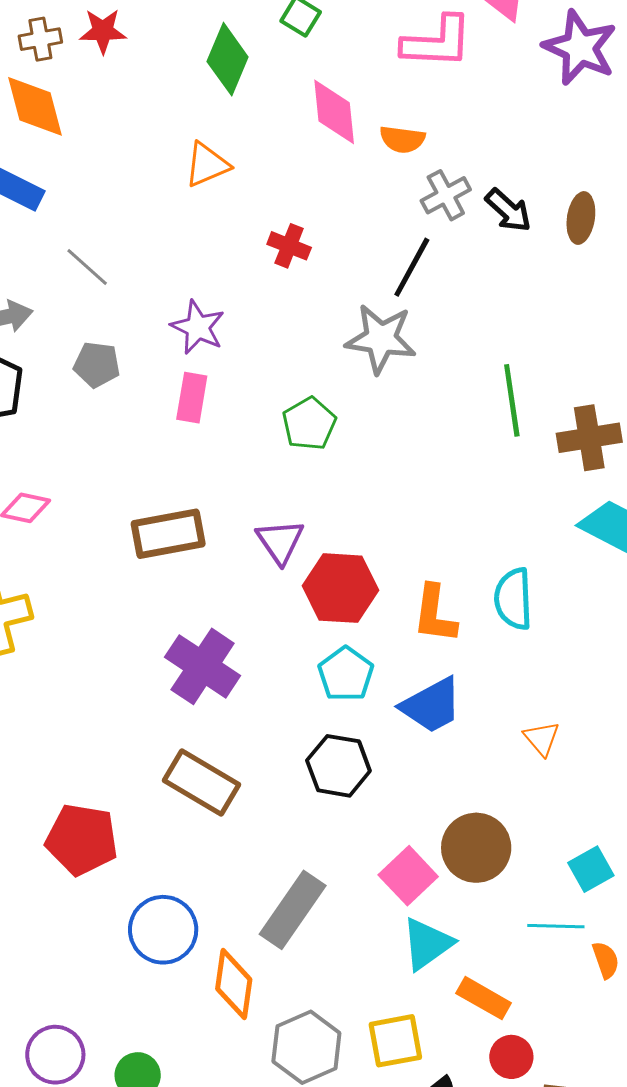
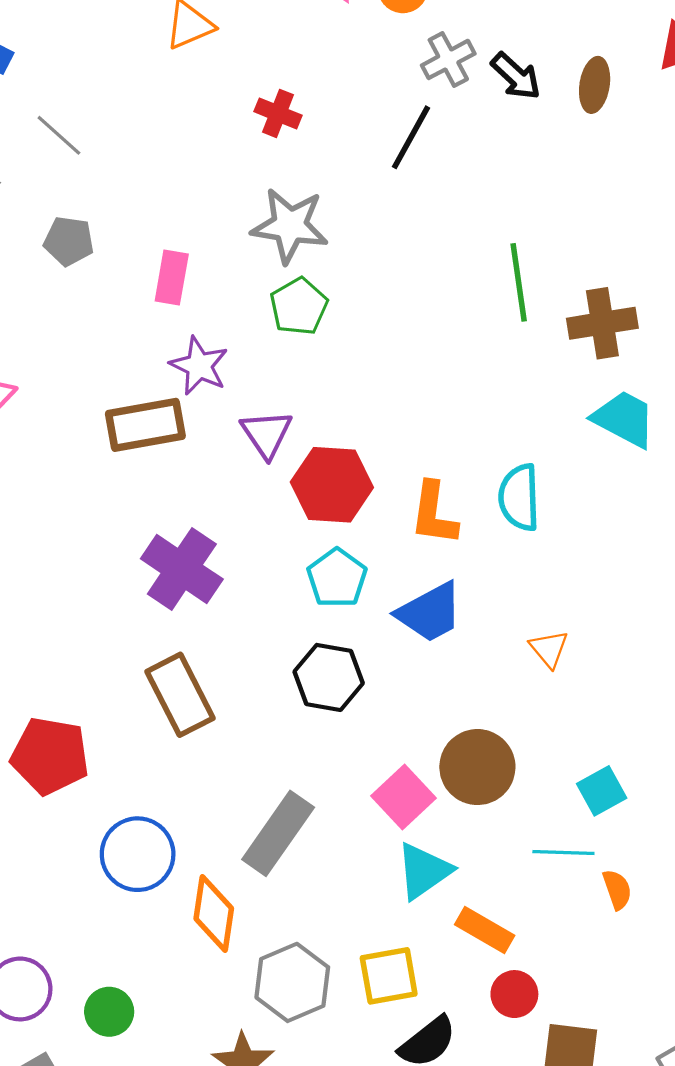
purple star: (198, 327) -> (199, 366), moved
gray star: (381, 339) -> (290, 226), moved
brown rectangle: (201, 783) -> (180, 695), turned 32

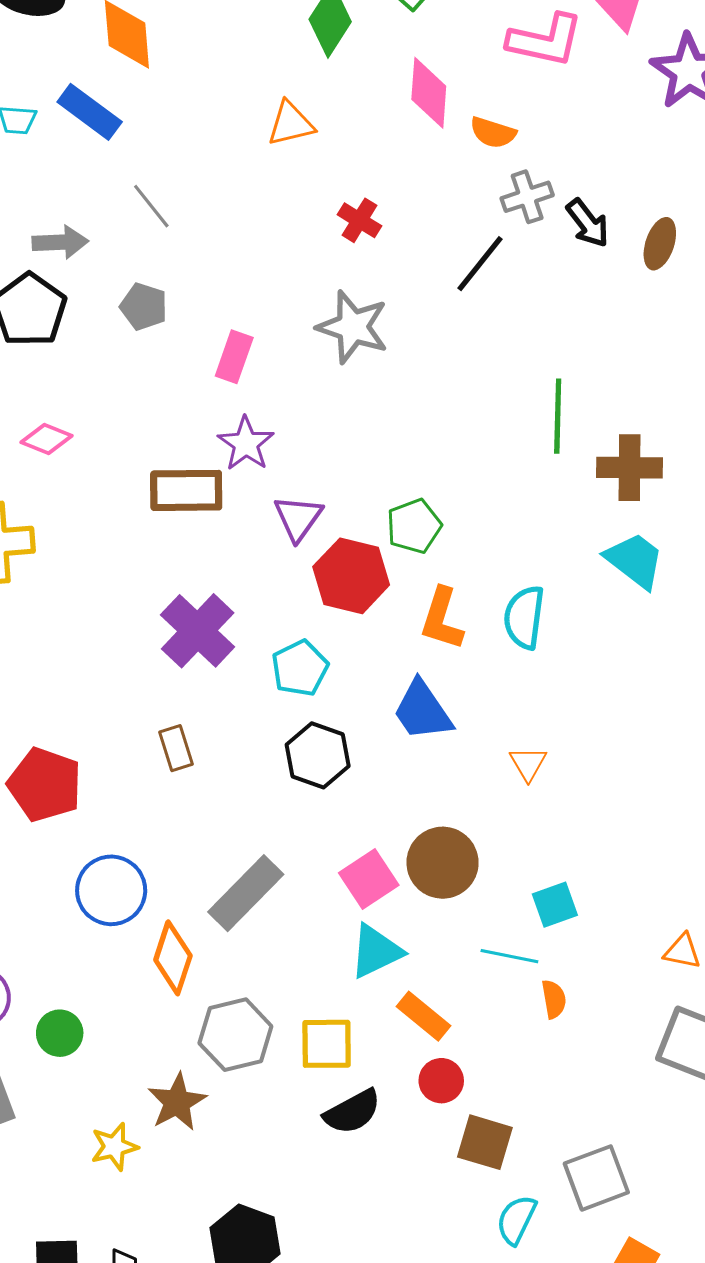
green pentagon: (299, 306) -> (414, 526), moved
cyan pentagon: (337, 578) -> (300, 668), moved
blue trapezoid: (430, 612) -> (422, 711), turned 74
brown rectangle: (180, 695) -> (176, 748), size x0.6

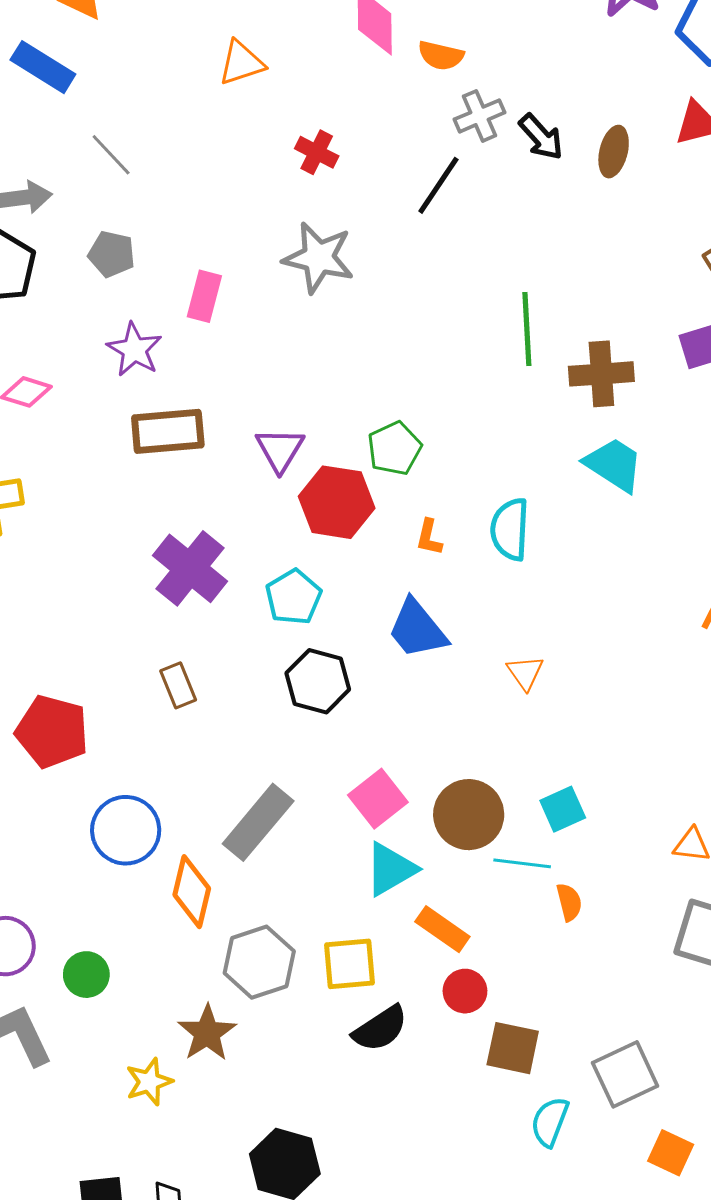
purple star: (246, 444) -> (134, 349), moved
orange L-shape: (442, 619) -> (429, 537), size x0.6
brown circle: (443, 863) -> (469, 815), moved

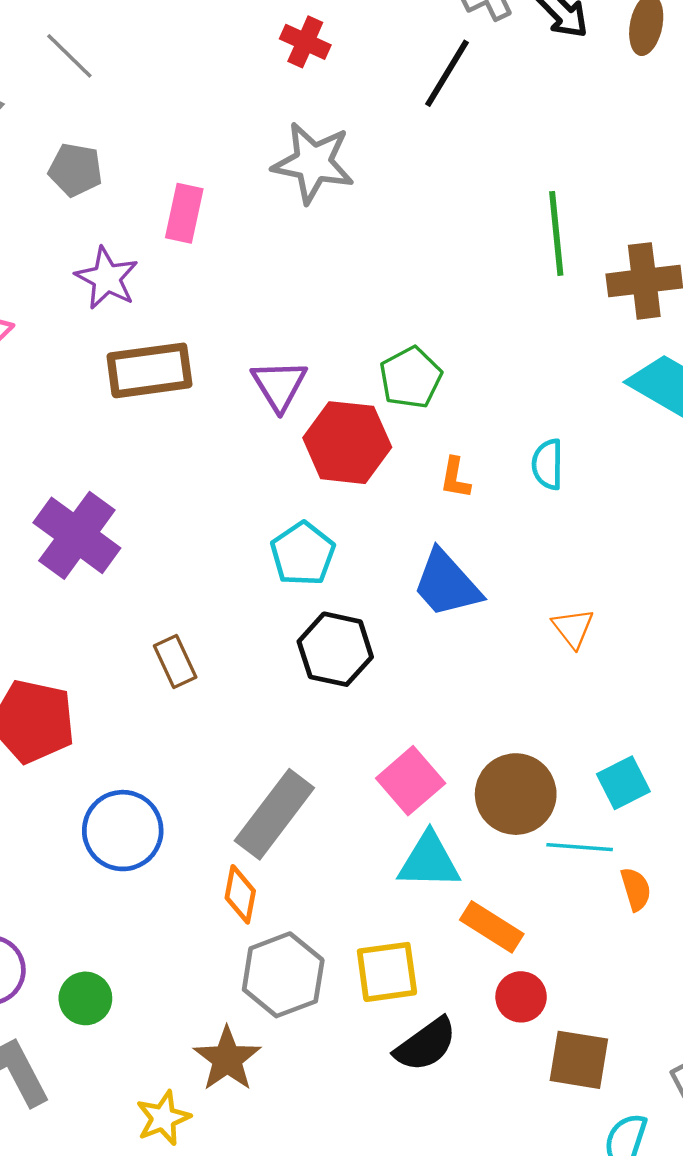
cyan semicircle: (510, 529) -> (548, 464), size x0.7
purple cross: (190, 568) -> (77, 535), moved
cyan triangle: (391, 869) -> (429, 861), turned 34
orange diamond: (192, 892) -> (240, 894), moved, size x0.7

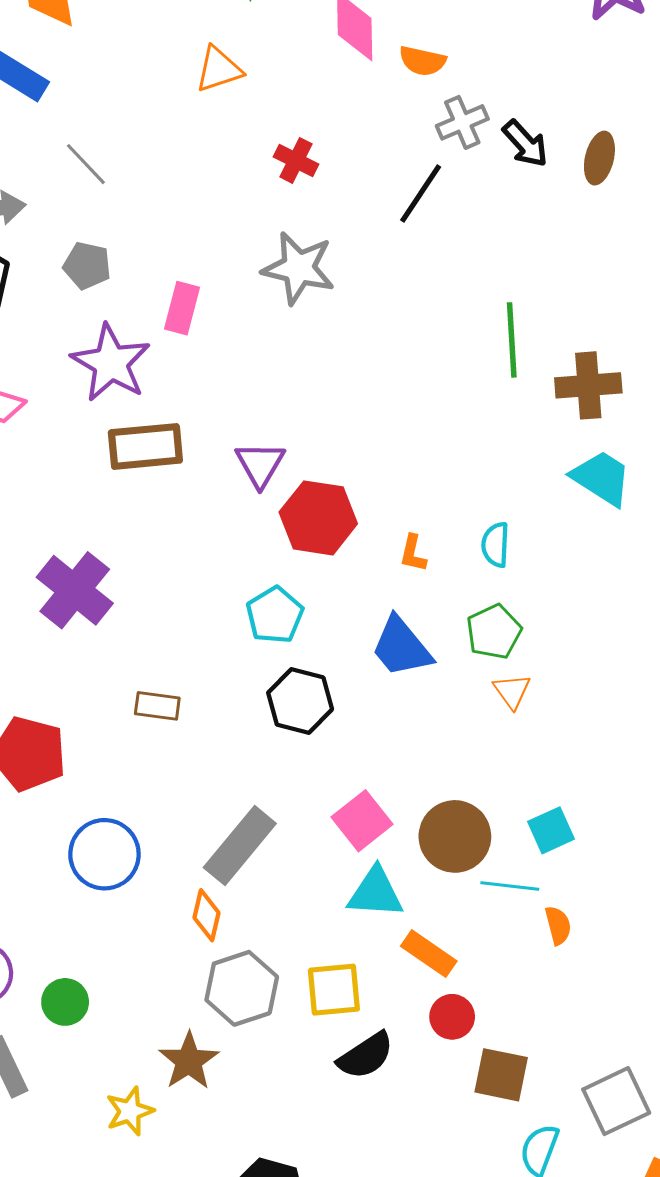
purple star: (107, 278) -> (111, 363), size x1.4
green pentagon: (411, 378) -> (494, 632), moved
brown rectangle: (175, 661) -> (157, 706), turned -60

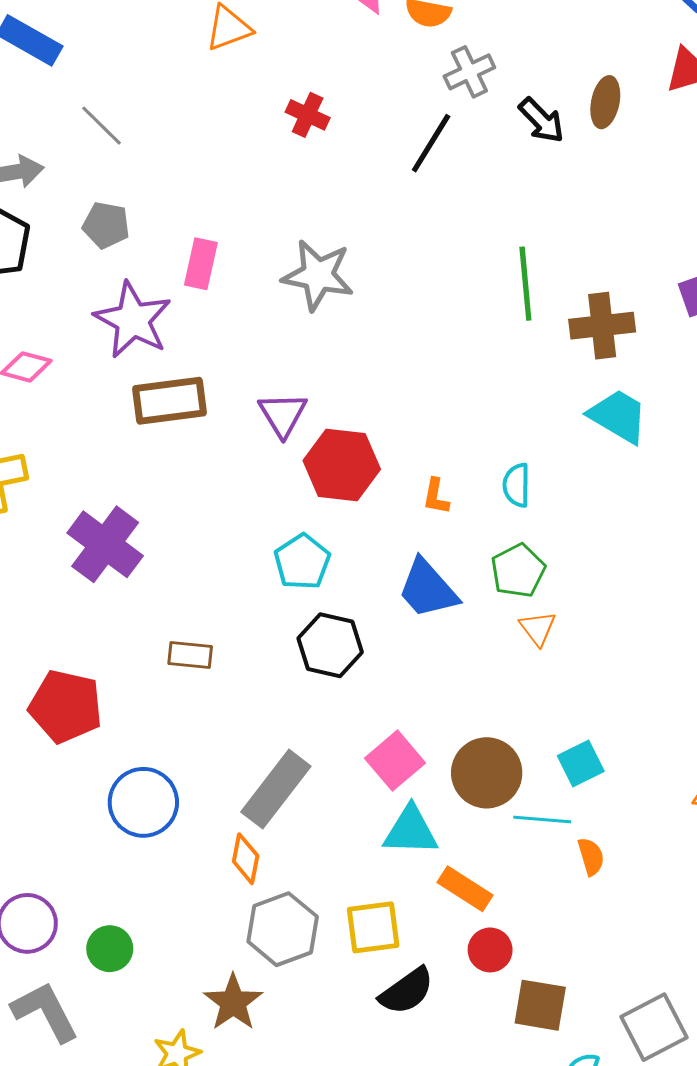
black arrow: (525, 144) -> (541, 120), moved
gray star: (298, 268) -> (318, 275), moved

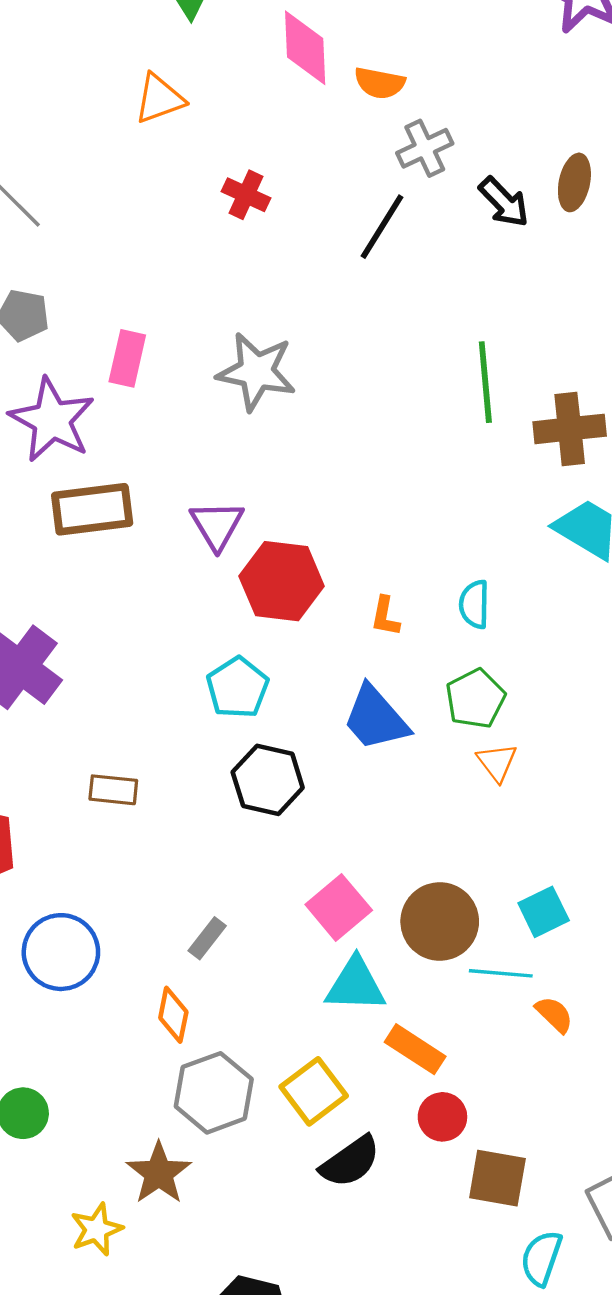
gray rectangle: (276, 789) -> (207, 938), size x0.5
orange semicircle: (591, 857) -> (554, 1014), turned -30
yellow square: (373, 927) -> (314, 1091), turned -30

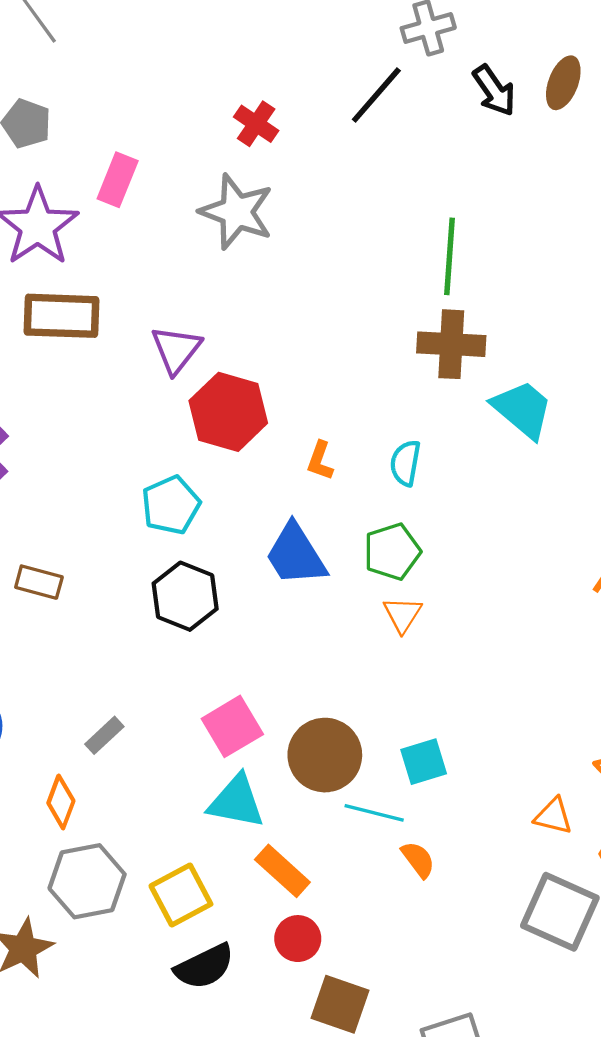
red cross: (246, 195) -> (256, 124), moved
brown cross: (570, 429) -> (451, 344), moved

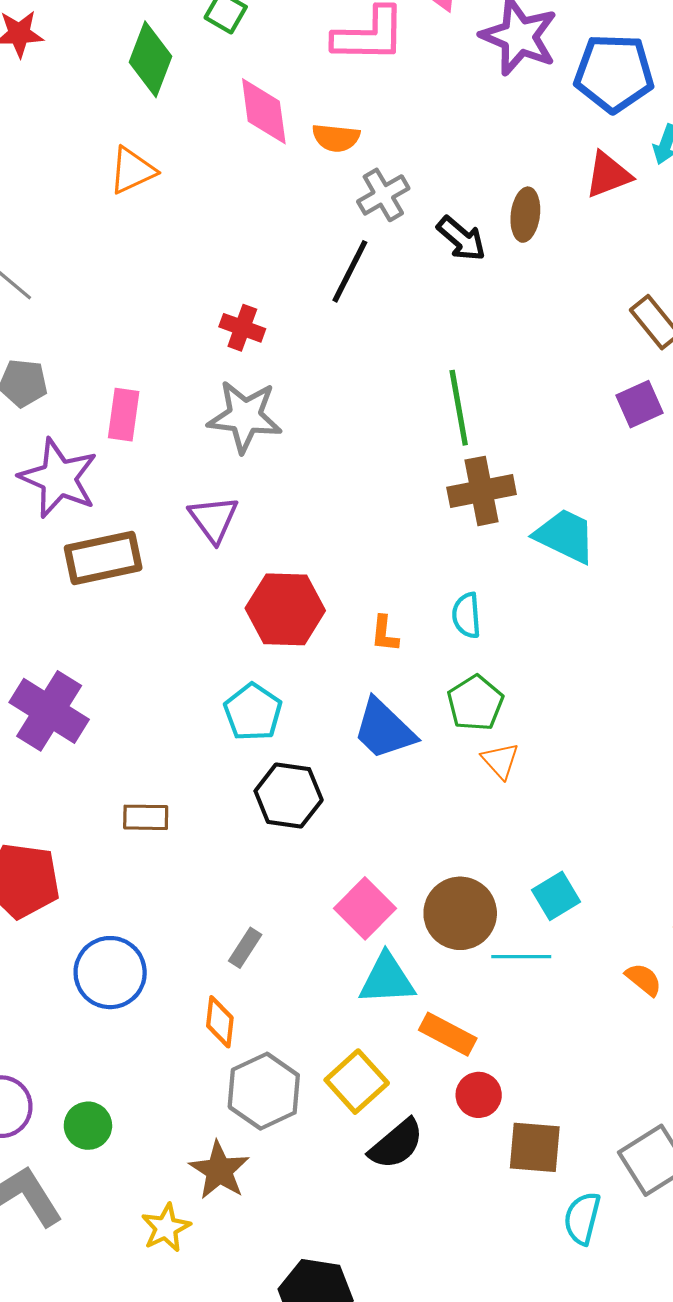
purple triangle: (176, 350) -> (214, 519), moved
orange semicircle: (418, 860) -> (644, 979), moved

